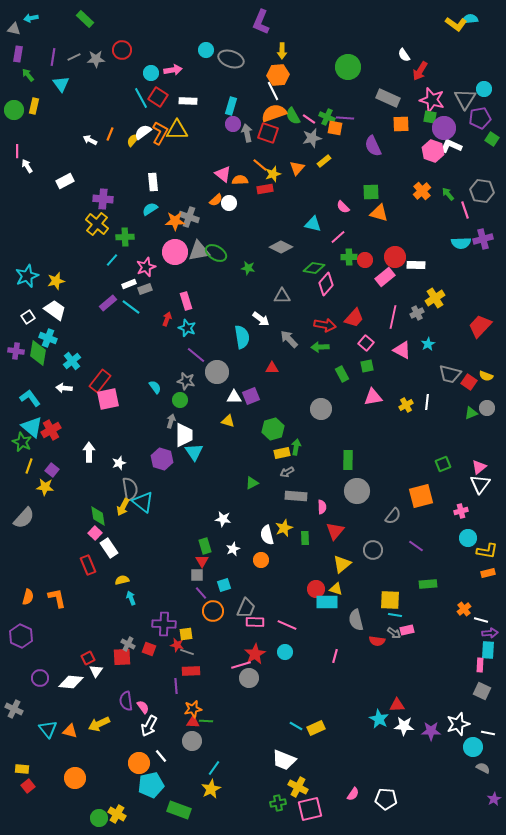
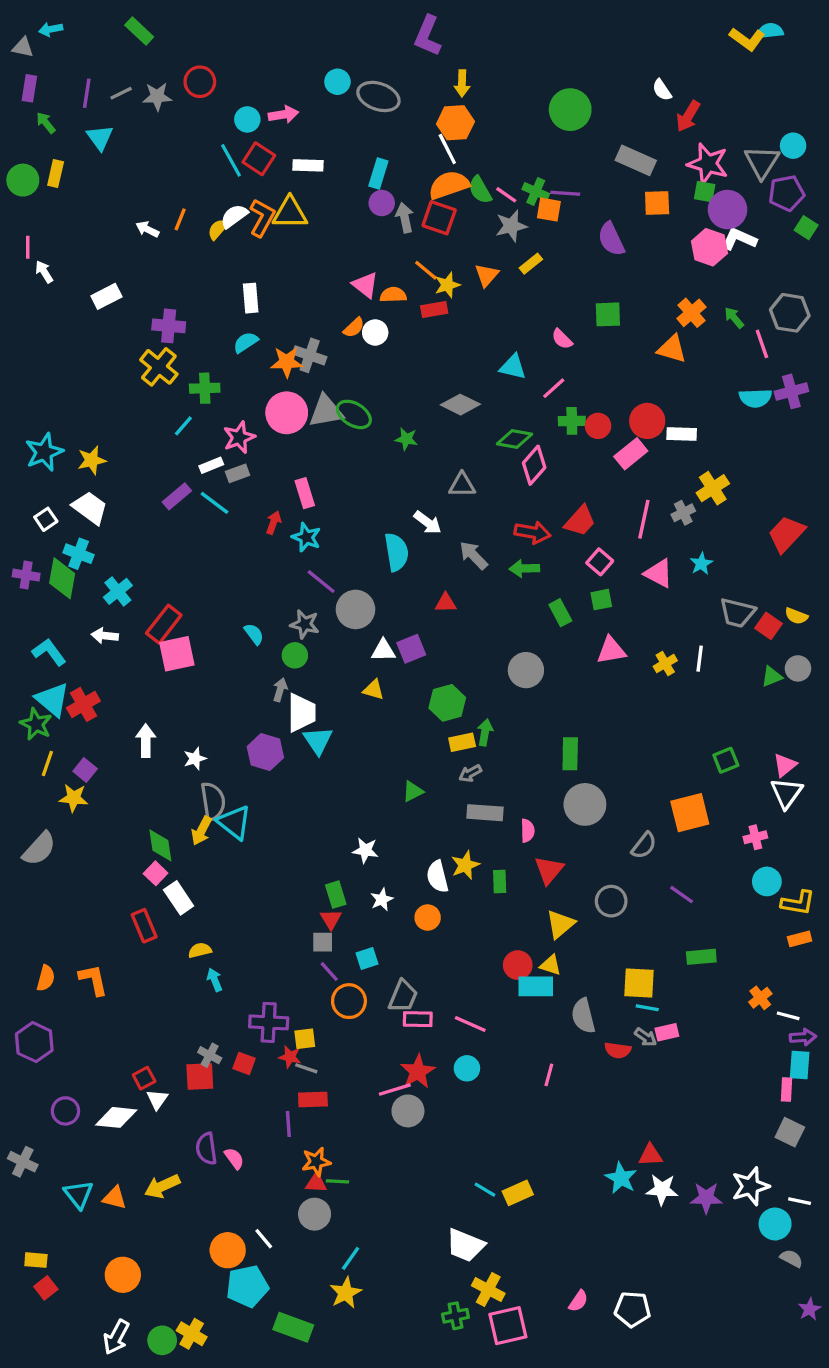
orange triangle: (379, 213) -> (672, 349), moved
white arrow: (149, 726) -> (116, 1337), moved

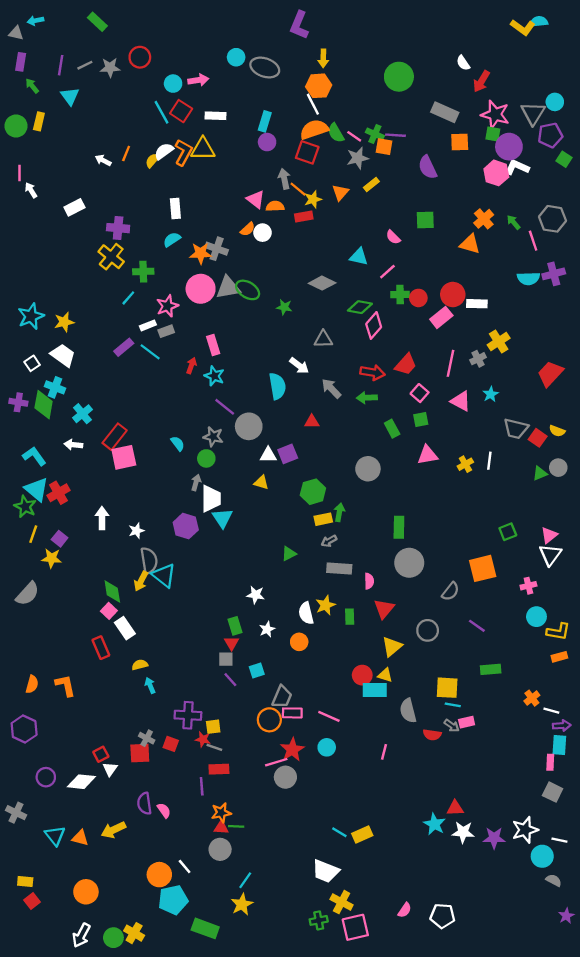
gray arrow: (405, 218) -> (284, 179), moved
orange circle: (349, 1001) -> (269, 720), moved

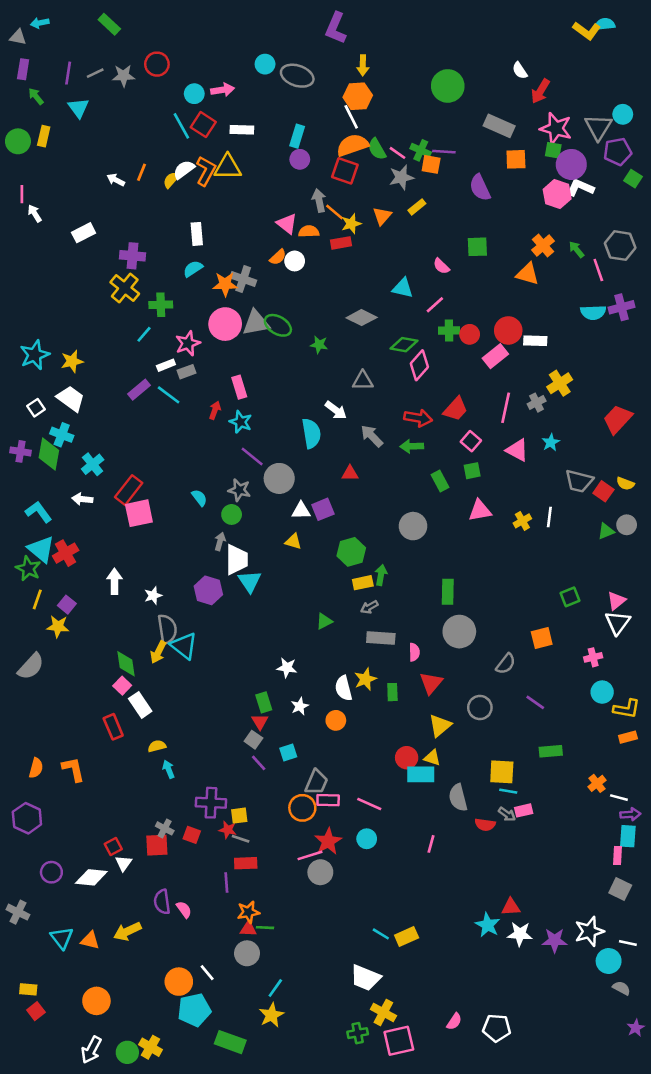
orange square: (483, 568) -> (542, 638), size x0.7
gray square: (226, 659) -> (253, 740), turned 35

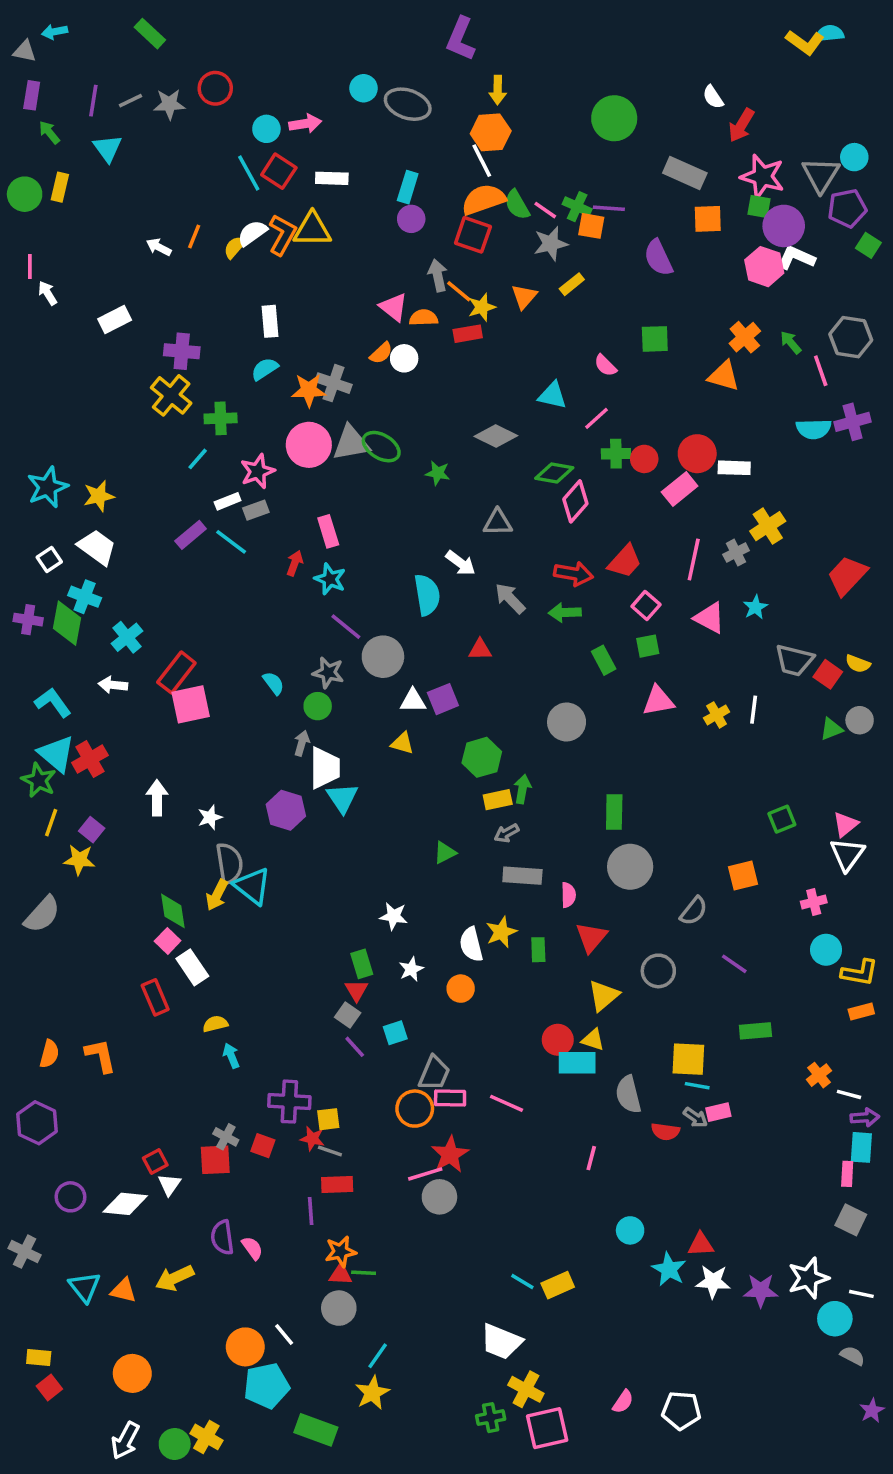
cyan circle: (367, 839) -> (630, 1230), moved

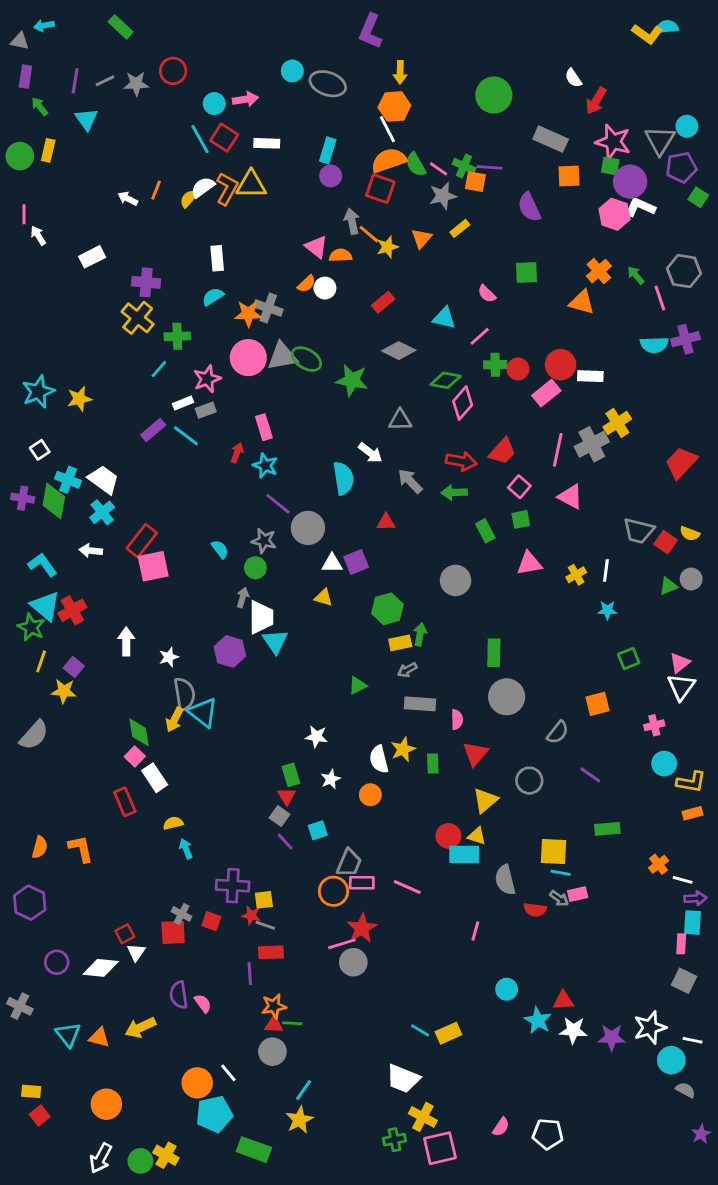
red rectangle: (468, 334) -> (383, 302), moved, turned -30
green star: (438, 473) -> (352, 380), size x1.6
white trapezoid: (97, 547) -> (104, 480), moved
gray cross: (736, 553) -> (592, 444), size x1.6
cyan star: (755, 607) -> (607, 610), moved, turned 30

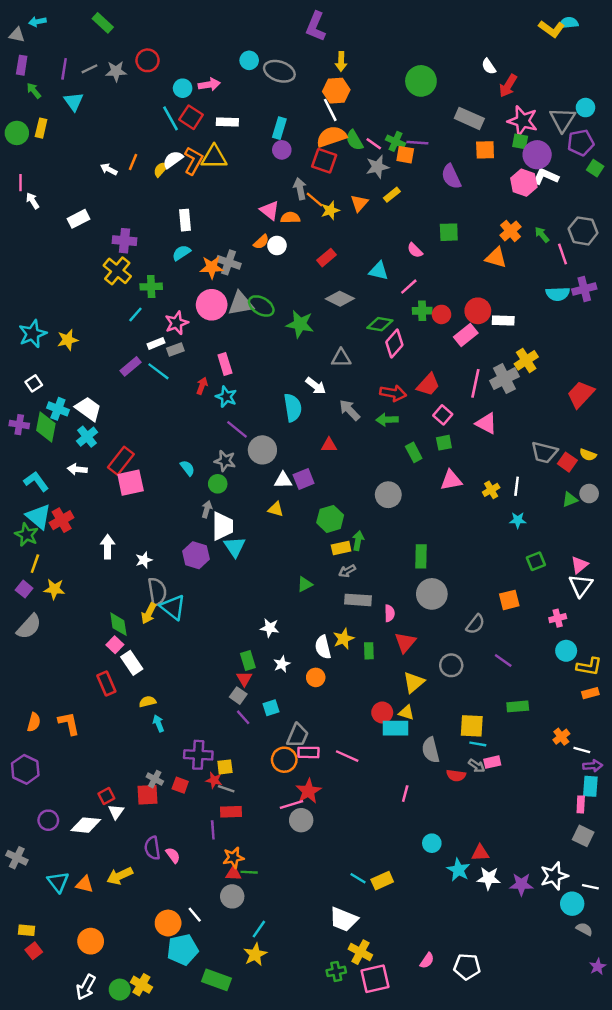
purple square: (74, 667) -> (24, 589), moved

